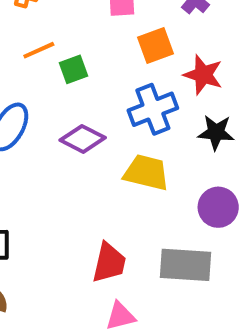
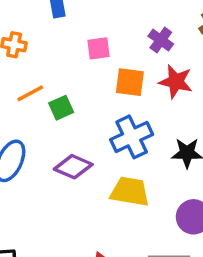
orange square: (155, 45) -> (130, 82), turned 32
red star: (203, 75) -> (176, 82), moved

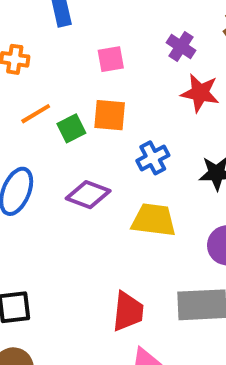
orange square: (130, 82) -> (110, 115), moved
blue cross: (132, 137) -> (153, 158), size x0.7

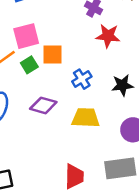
pink square: (111, 59) -> (26, 36), moved, size x1.5

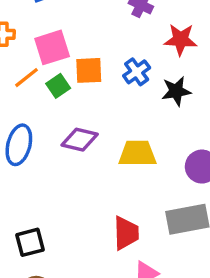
red star: (108, 36) -> (181, 40), moved
blue cross: (82, 79) -> (137, 72), moved
black star: (122, 85) -> (176, 91), moved

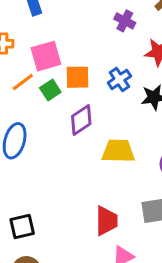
purple diamond: (80, 140) -> (81, 120), moved, turned -48

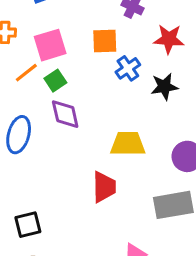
orange square: (78, 77) -> (105, 41), moved
purple diamond: (81, 120) -> (65, 114), moved, turned -68
red trapezoid: (106, 221) -> (104, 187), moved

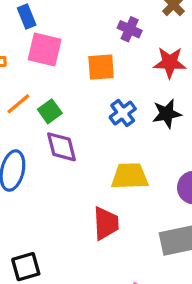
pink square: (50, 45) -> (45, 50), moved, turned 32
blue cross: (128, 68) -> (123, 113), moved

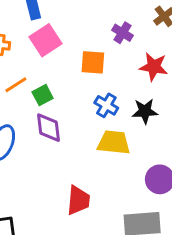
pink square: (45, 50) -> (45, 40), turned 36
blue cross: (123, 113) -> (106, 105), turned -30
yellow trapezoid: (130, 176) -> (114, 142), moved

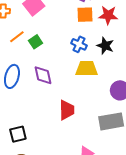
orange square: (93, 62) -> (85, 15), moved
black star: (145, 111) -> (105, 46), turned 30
purple diamond: (49, 128) -> (43, 75), moved

